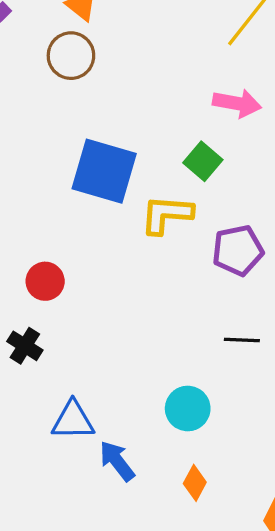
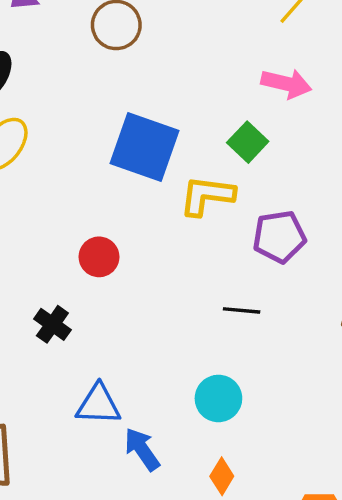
red circle: (45, 281) -> (99, 257), moved
black line: (242, 340) -> (242, 310), moved

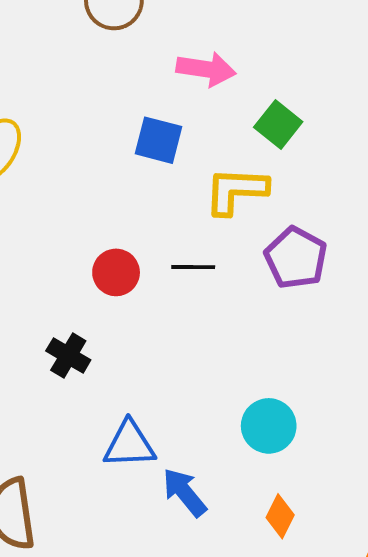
pink arrow: (286, 84) -> (206, 69), moved
blue square: (144, 147) -> (158, 140), size x0.6
purple pentagon: (279, 237) -> (296, 258), moved, turned -30
black line: (242, 310) -> (193, 267), moved

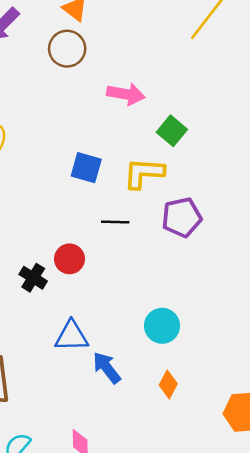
blue square: (158, 140) -> (86, 168), moved
purple pentagon: (296, 258) -> (182, 217), turned 30
red circle: (116, 272) -> (69, 259), moved

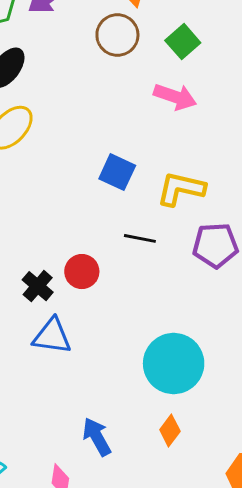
green square: (172, 131) -> (183, 42), moved
cyan circle: (162, 326) -> (174, 364), size x1.5
blue triangle: (72, 336) -> (52, 336), moved
blue arrow: (107, 368) -> (97, 437), moved

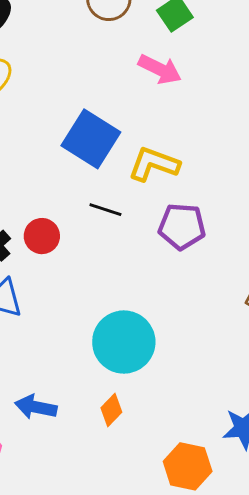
blue square: (117, 172) -> (91, 139), size x1.5
blue arrow: (97, 437) -> (36, 407), turned -57

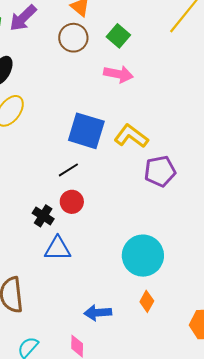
yellow L-shape: (154, 164) -> (131, 136), turned 32
black line: (105, 210) -> (68, 170), moved, turned -35

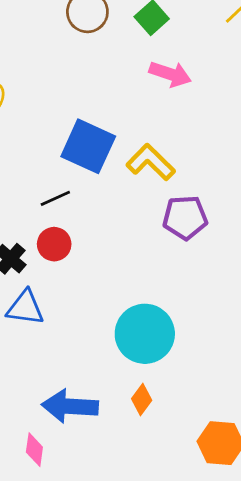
pink arrow: (118, 74) -> (170, 74), moved
blue arrow: (98, 313) -> (70, 406), size x1.4

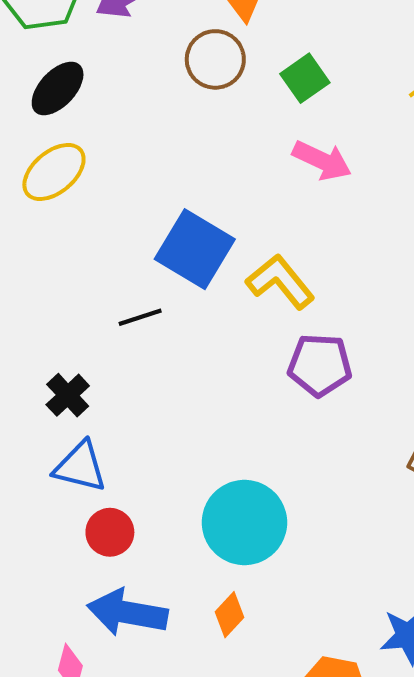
red circle: (54, 244) -> (110, 532), moved

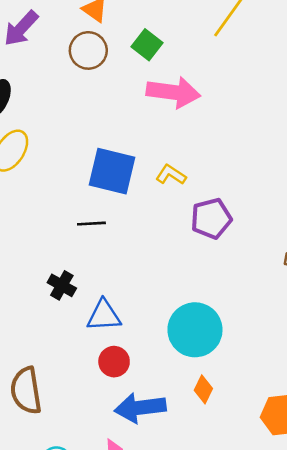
pink arrow: (322, 160) -> (173, 92), size x1.4
yellow L-shape: (280, 282) -> (171, 175), size x0.7
black line: (140, 317) -> (91, 224), turned 32
blue triangle: (80, 467) -> (104, 316), moved

